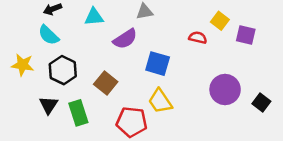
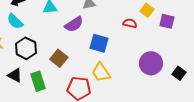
black triangle: (49, 105) -> (15, 75), turned -35

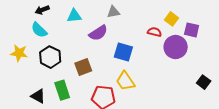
brown square: (59, 58) -> (83, 67), turned 30
purple circle: (151, 63) -> (176, 47), moved
black triangle: (15, 75) -> (38, 96), moved

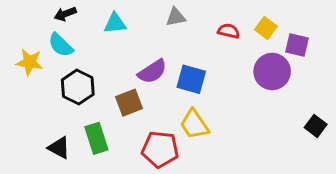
red semicircle: (154, 32) -> (229, 31), moved
purple semicircle: (98, 33) -> (152, 71), moved
yellow star: (19, 53) -> (29, 62), moved

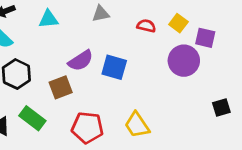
yellow trapezoid: (194, 124) -> (137, 125), moved
black square: (316, 126) -> (221, 108), turned 36
green rectangle: (96, 138) -> (32, 118), turned -35

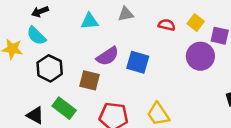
cyan triangle: (49, 19) -> (89, 21), moved
brown square: (61, 87) -> (89, 80), turned 35

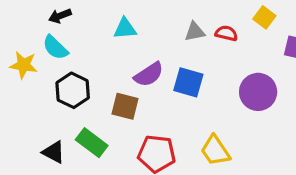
gray triangle: (126, 14) -> (195, 32), moved
yellow square: (196, 22) -> (264, 17), moved
purple circle: (200, 56) -> (258, 92), moved

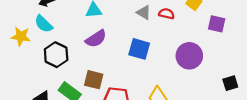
gray triangle: (195, 32) -> (144, 13), turned 42
purple semicircle: (149, 74) -> (96, 39), moved
brown square: (125, 106) -> (94, 80), moved

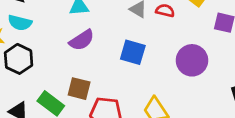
cyan semicircle: (44, 24) -> (20, 23), turned -30
black hexagon: (56, 55) -> (19, 59), moved

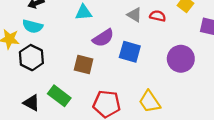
purple semicircle: (82, 40) -> (103, 38), moved
brown square: (79, 89) -> (84, 65), moved

